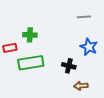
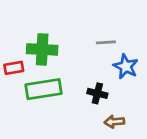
gray line: (84, 17) -> (106, 42), moved
green cross: (30, 35) -> (42, 49), size x1.5

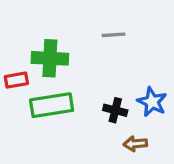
gray line: (106, 42) -> (114, 35), moved
blue star: (126, 66) -> (152, 102), moved

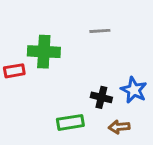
green rectangle: (52, 105) -> (70, 122), moved, size x0.7

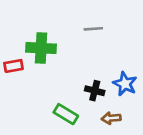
green rectangle: (70, 122) -> (66, 114), turned 40

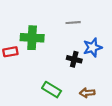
blue star: (125, 84) -> (93, 47), moved, turned 30
black cross: (95, 91) -> (74, 59), moved

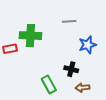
black cross: (74, 59) -> (71, 69), moved
green rectangle: (52, 90) -> (49, 85), turned 30

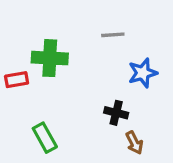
green rectangle: (49, 85) -> (45, 138), moved
brown arrow: (82, 88) -> (134, 143), turned -112

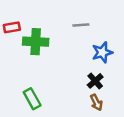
red rectangle: (17, 80) -> (12, 27), moved
black cross: (116, 113) -> (95, 81), moved, turned 35

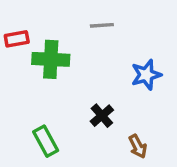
gray line: (81, 25) -> (102, 25), moved
black cross: (95, 81) -> (102, 116), moved

